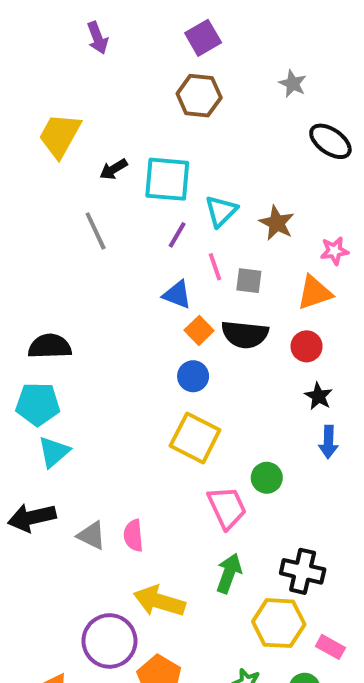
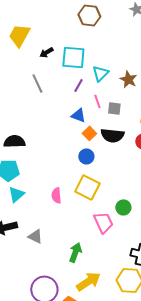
pink semicircle: (133, 535) -> (56, 195), moved
green arrow: (229, 573) -> (75, 252), moved
yellow arrow: (159, 601) -> (88, 281), moved, turned 130

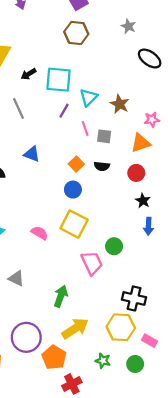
blue triangle: (78, 115) -> (32, 154), moved
black semicircle: (112, 135) -> (102, 166), size x0.6
pink semicircle: (56, 195) -> (40, 233), turned 126

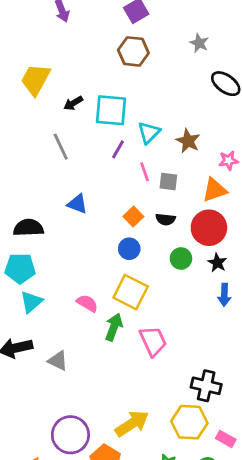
red circle: (136, 173) -> (209, 228), size x1.6
green circle: (114, 246) -> (181, 258), moved
green arrow: (61, 296) -> (114, 327), moved

